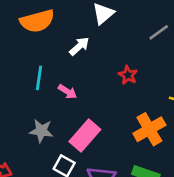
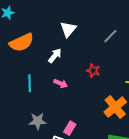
pink arrow: (67, 92) -> (61, 83), moved
pink rectangle: (85, 136) -> (70, 128), moved, size x0.6

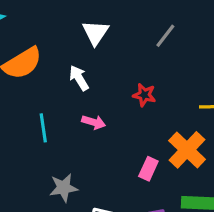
white arrow: (55, 56) -> (79, 78), turned -63
pink rectangle: (70, 128) -> (148, 169), moved

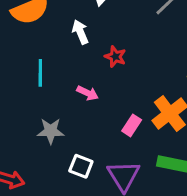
red star: (144, 95) -> (115, 57), moved
pink arrow: (94, 122) -> (88, 93), moved

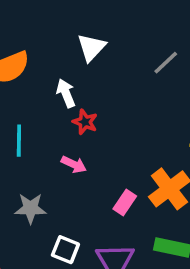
red star: (115, 57) -> (85, 122), moved

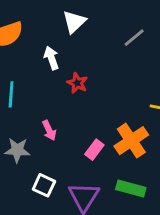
red star: (85, 122) -> (77, 83), moved
pink arrow: (74, 164) -> (49, 130), moved, turned 36

